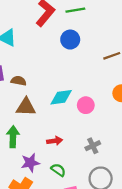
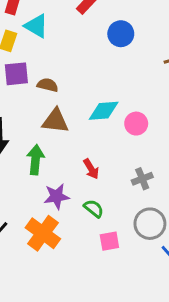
red arrow: (55, 141) -> (91, 169), turned 64

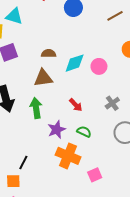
brown semicircle: (48, 85) -> (49, 53), moved
orange cross: (43, 233) -> (68, 156), moved
pink square: (109, 241) -> (95, 175), moved

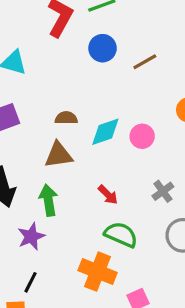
brown line: (115, 16) -> (145, 62), moved
purple star: (57, 130) -> (31, 236), moved
green semicircle: (84, 132) -> (121, 235), size x1.5

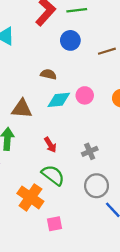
brown line: (145, 62) -> (107, 51), moved
brown semicircle: (66, 118) -> (48, 74), moved
pink circle: (142, 136) -> (85, 95), moved

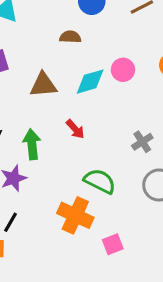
brown semicircle: (48, 74) -> (70, 37), moved
brown triangle: (22, 109) -> (43, 85), moved
red arrow: (50, 145) -> (75, 129), moved

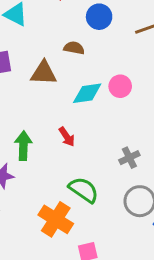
brown triangle: (43, 85) -> (44, 73), moved

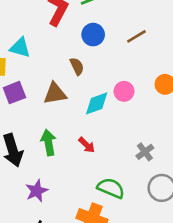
brown semicircle: (74, 48) -> (77, 66), turned 66
green arrow: (23, 146) -> (48, 143), moved

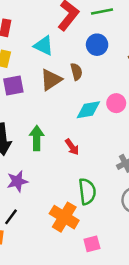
cyan triangle: (20, 48) -> (44, 46), moved
brown triangle: (55, 94) -> (51, 80), moved, turned -35
green semicircle: (111, 188) -> (87, 191), turned 50

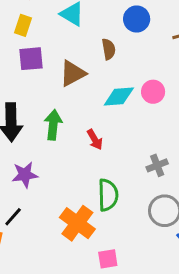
brown triangle: (51, 80) -> (73, 73), moved

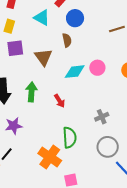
blue circle: (137, 19) -> (75, 18), moved
brown triangle: (73, 73) -> (43, 57), turned -36

